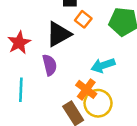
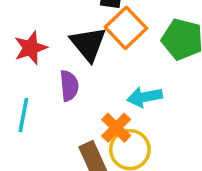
orange square: (83, 19) -> (126, 28), size x1.6
black triangle: (59, 34) -> (88, 44), turned -48

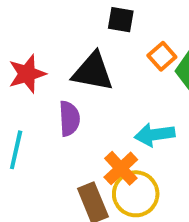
orange square: (126, 28) -> (162, 56), moved, size x0.6
black triangle: (88, 44) -> (93, 72), turned -42

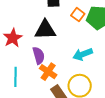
orange cross: (121, 168) -> (48, 72), moved

